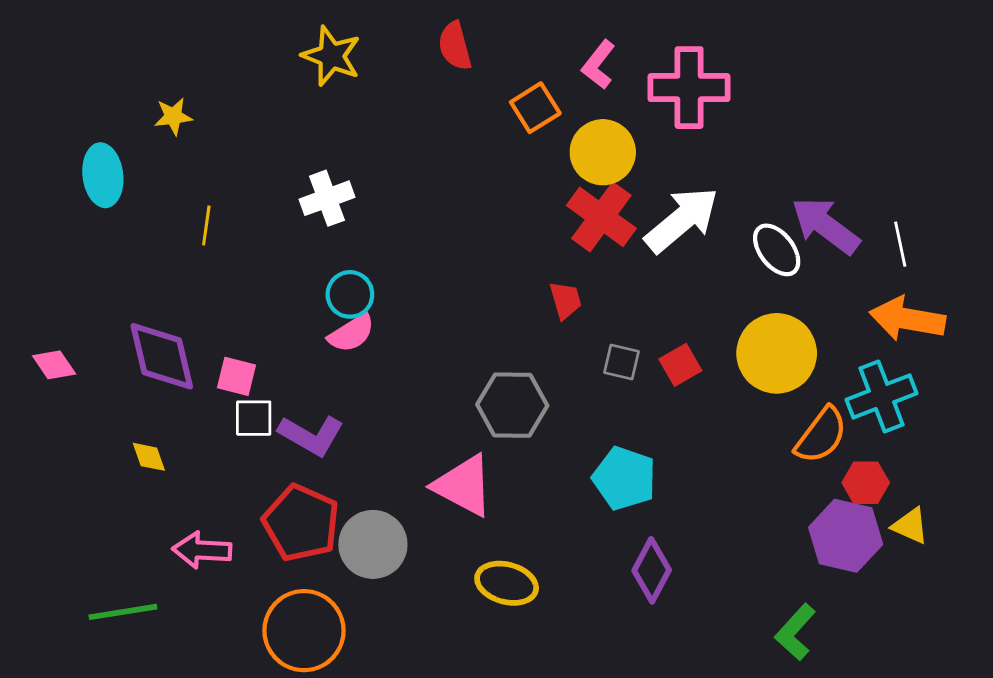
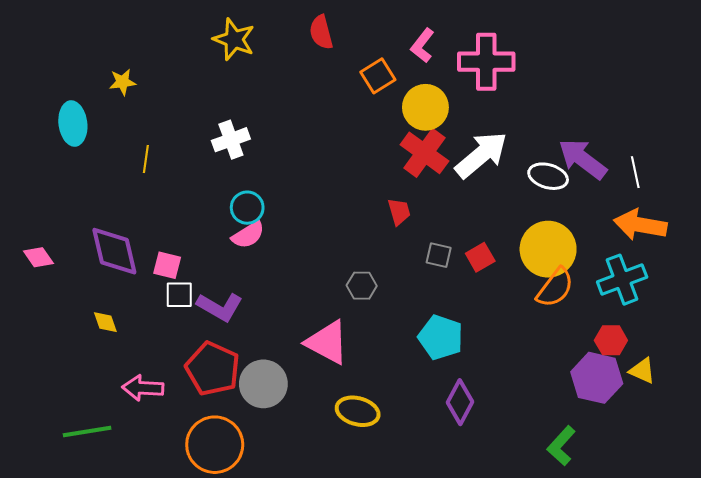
white ellipse: (777, 250) -> (548, 176), turned -36
gray hexagon: (512, 405) -> (362, 286), size x0.6
orange semicircle: (821, 435) -> (555, 288), moved

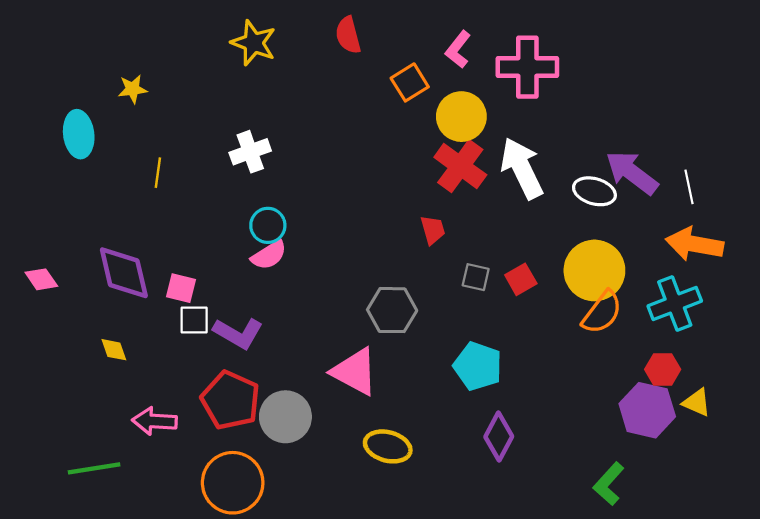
white arrow: (481, 155) -> (522, 168), turned -76
gray hexagon: (362, 286) -> (392, 310), size x1.5

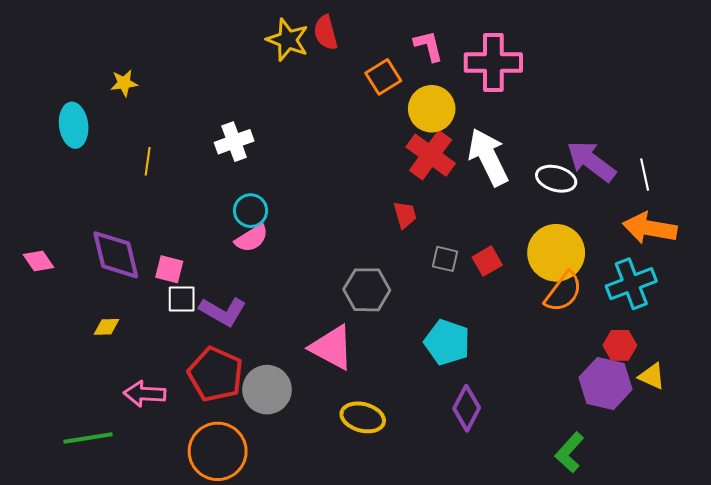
yellow star: (254, 43) -> (288, 40), moved
pink L-shape: (458, 49) -> (429, 46), turned 128
yellow diamond: (114, 350) -> (107, 327), turned -72

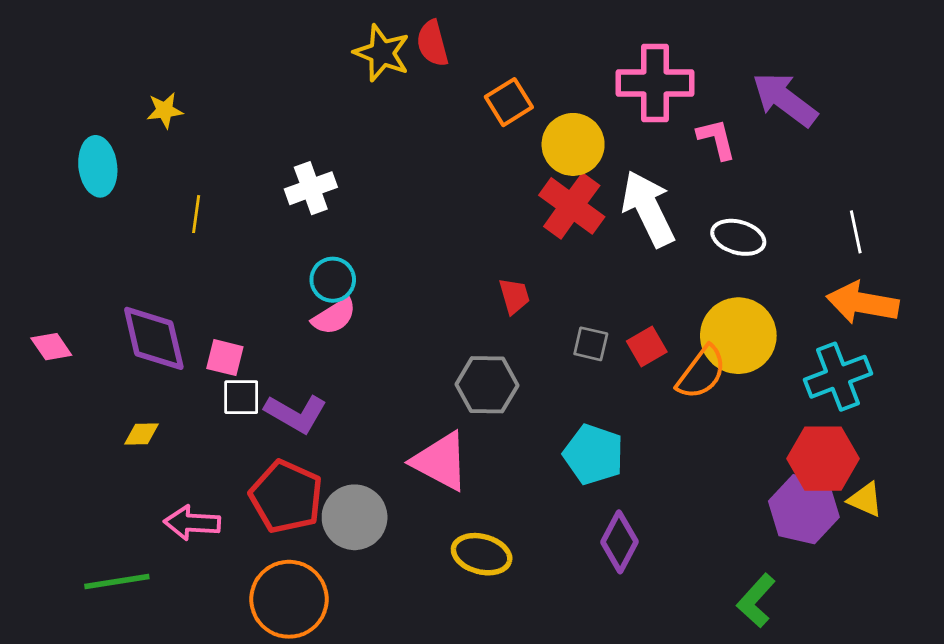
pink L-shape: (429, 46) -> (716, 139), moved
purple arrow: (591, 161) -> (785, 99), moved
red trapezoid: (405, 215) -> (514, 296), moved
orange semicircle: (563, 292) -> (701, 373), moved
red hexagon: (620, 345) -> (823, 459), size x1.6

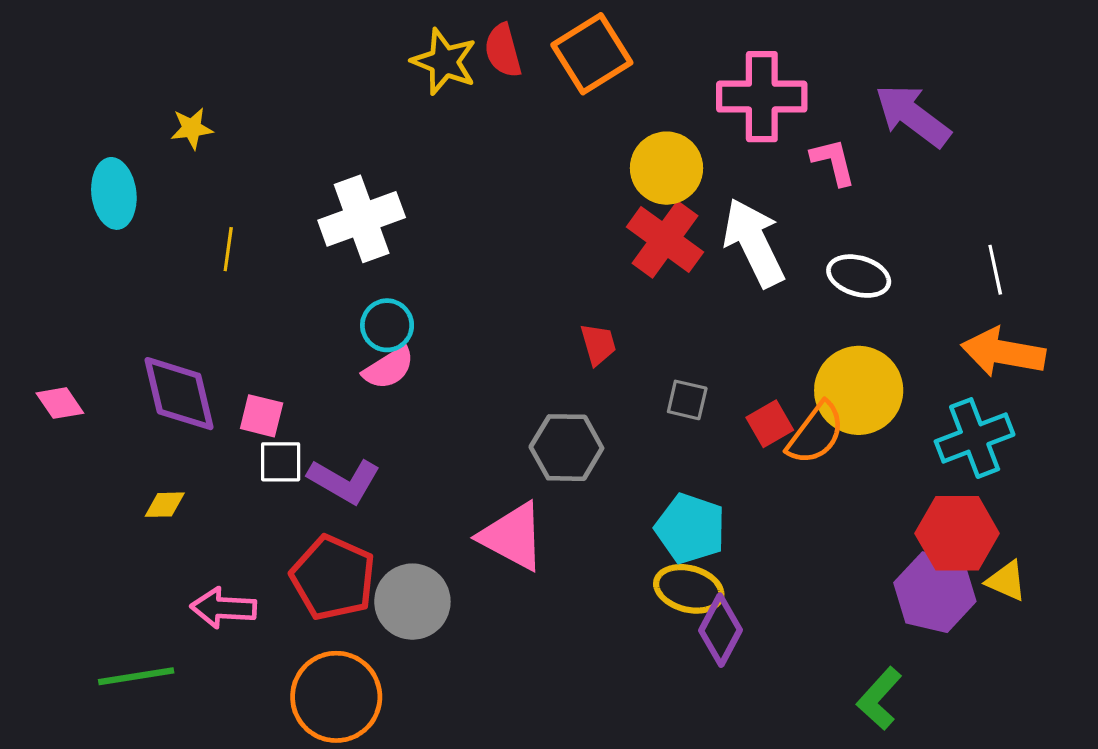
orange square: (509, 102) -> (592, 54), moved, size x1.4
white cross: (311, 188) -> (362, 219), size x1.4
red square: (647, 347) -> (770, 424), moved
yellow ellipse: (482, 554) -> (689, 589), moved

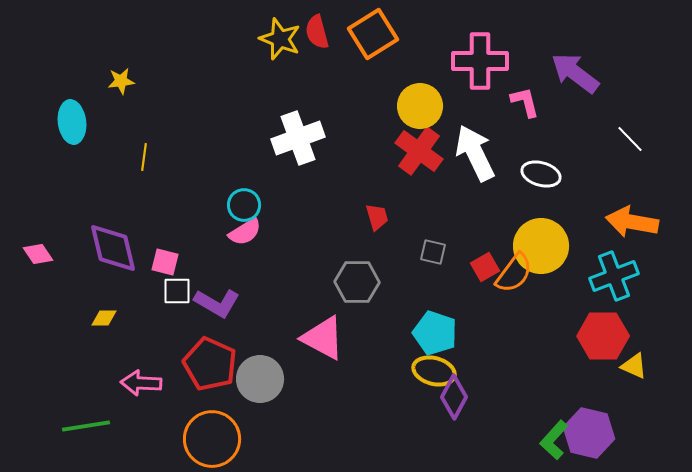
white cross: (362, 219) -> (298, 138), moved
white line: (995, 270) -> (630, 139), moved, turned -32
purple hexagon: (935, 592) -> (589, 433), moved

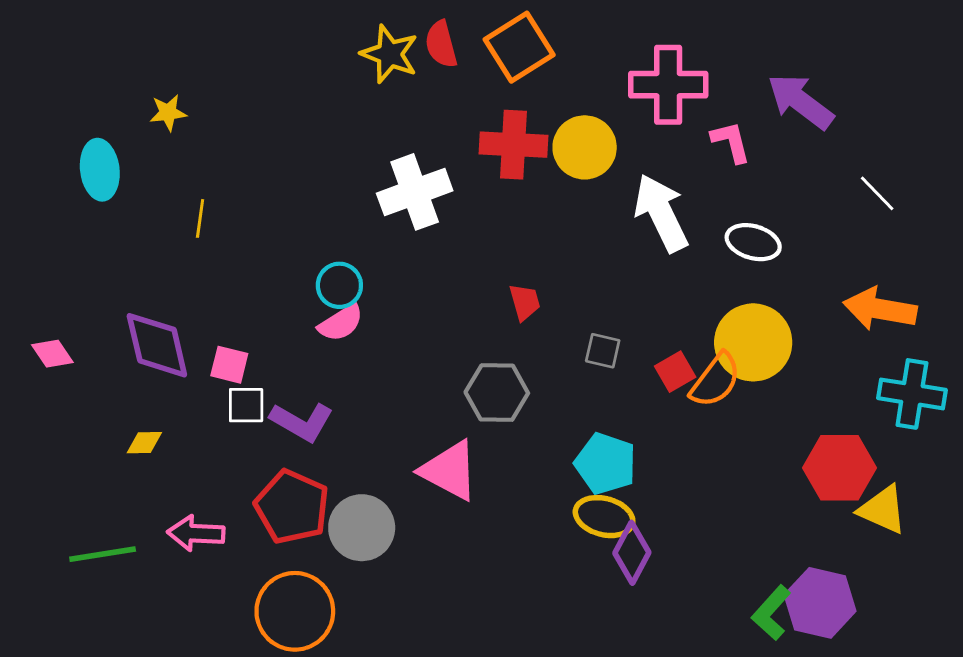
red cross: (419, 151) -> (514, 145), moved, turned -33
cyan cross: (614, 276) -> (912, 394), moved, turned 30
yellow triangle: (634, 366) -> (883, 510), size x1.4
green line: (86, 426) -> (103, 554), moved

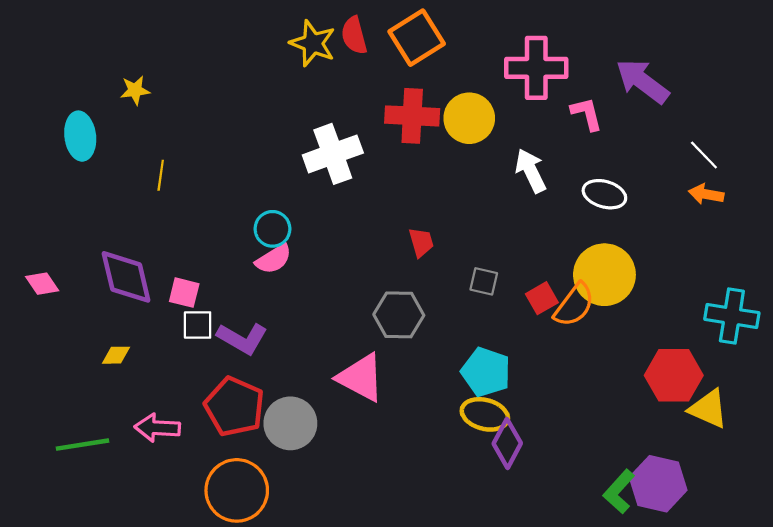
white arrow: (661, 213) -> (531, 171), size x0.7
orange arrow: (880, 309) -> (706, 194), moved, size x0.6

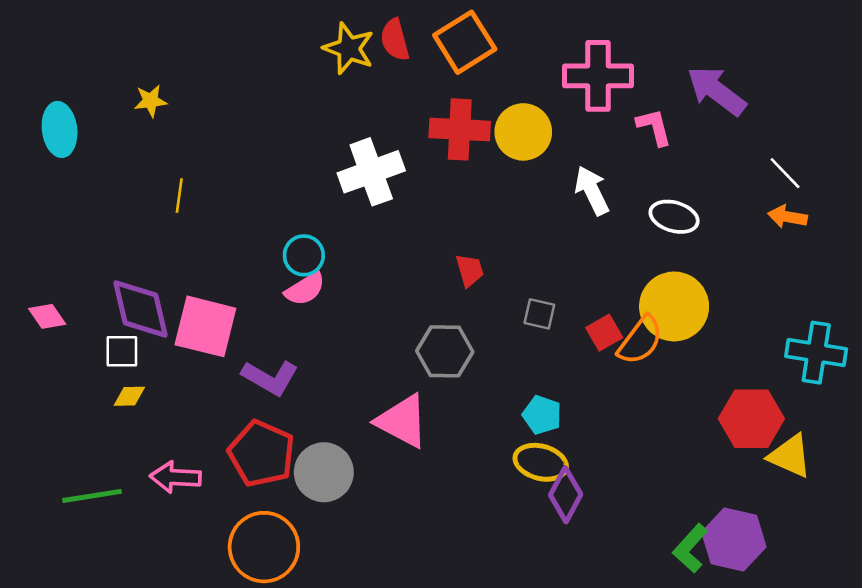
cyan ellipse: (80, 136) -> (60, 129), moved
pink square: (184, 293) -> (205, 326), size x1.8
white square: (198, 325) -> (122, 351), moved
cyan pentagon: (486, 372) -> (542, 415), size x0.7

